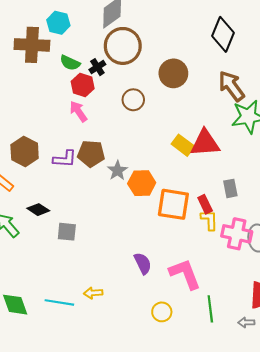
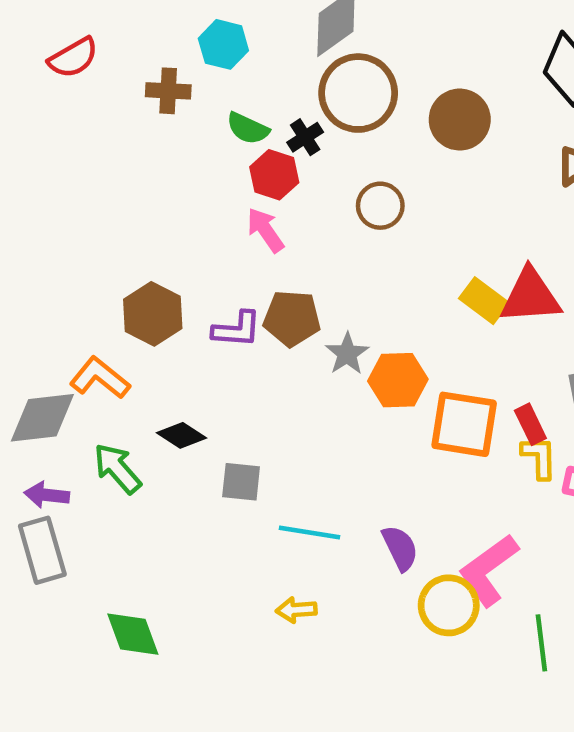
brown cross: (32, 45) -> (168, 91), size x0.6
brown circle: (173, 73) -> (460, 120), moved
pink L-shape: (185, 274) -> (488, 570), turned -105
cyan line: (59, 302) -> (310, 533), moved
yellow circle: (162, 312) -> (449, 605), moved, size x1.4

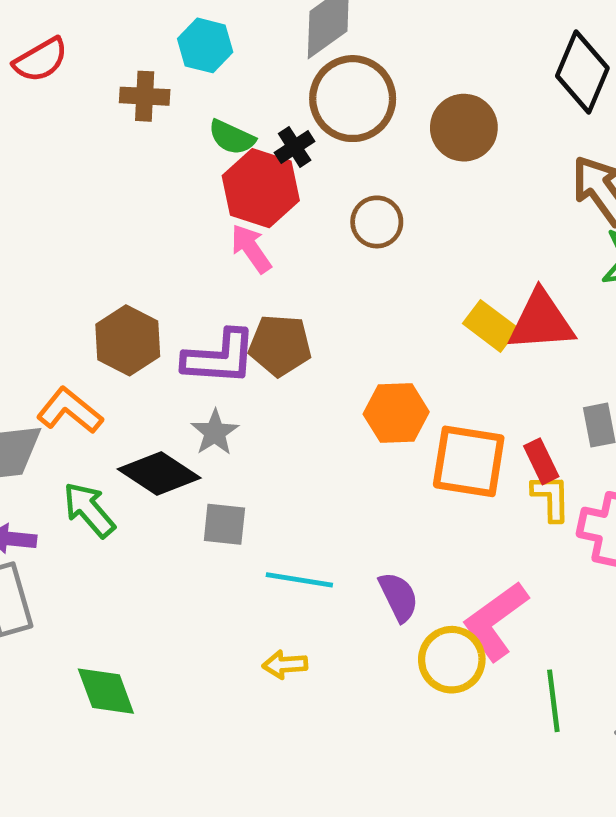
red hexagon: (274, 175) -> (261, 188), size x1.4
purple L-shape: (237, 329) -> (220, 357), size x1.4
gray star: (347, 354) -> (215, 432), moved
black diamond: (181, 435) -> (159, 473), size x1.5

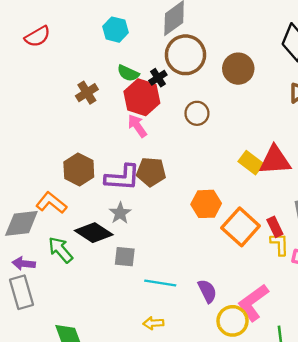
brown cross: (145, 96) -> (87, 93), moved, turned -35
orange square: (469, 461) -> (241, 227), turned 33

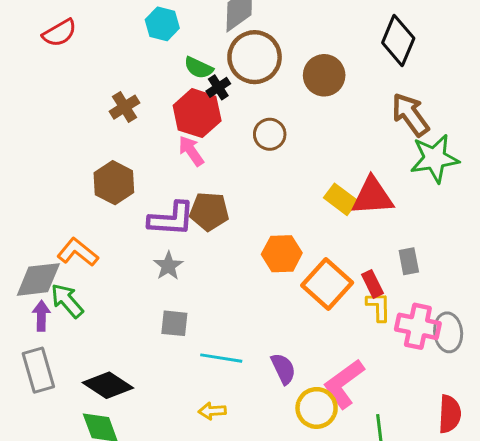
green semicircle: (128, 73) -> (199, 68), moved
brown hexagon: (79, 170) -> (114, 183), moved
black diamond: (94, 233) -> (108, 385), moved
green arrow: (60, 250) -> (67, 301), moved
purple arrow: (24, 264) -> (41, 316), moved, turned 85

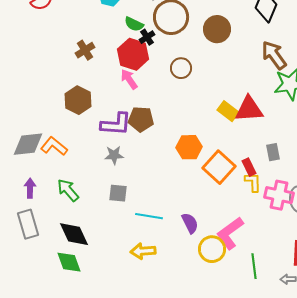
gray star: (168, 266) -> (114, 155), turned 30
gray diamond: (38, 279) -> (28, 144), moved
green arrow: (67, 301) -> (68, 190), moved
black diamond: (108, 385) -> (74, 234), turned 32
yellow arrow: (212, 411) -> (143, 251), size x1.4

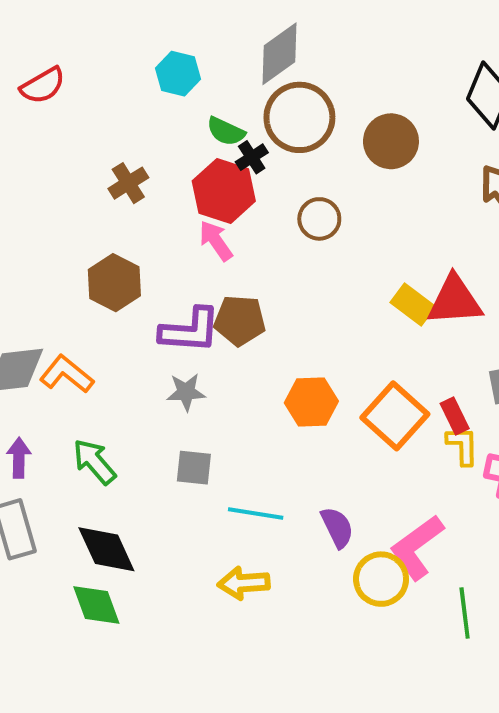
orange hexagon: (189, 147) -> (311, 402), moved

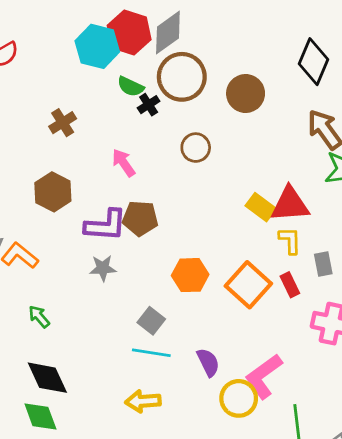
cyan hexagon: (178, 74) -> (97, 46), size x1.4
red hexagon: (224, 191) -> (129, 33), moved
yellow L-shape: (463, 446) -> (290, 240), moved
green arrow: (94, 462) -> (39, 317), size x0.7
gray square: (194, 468) -> (151, 321), moved, turned 32

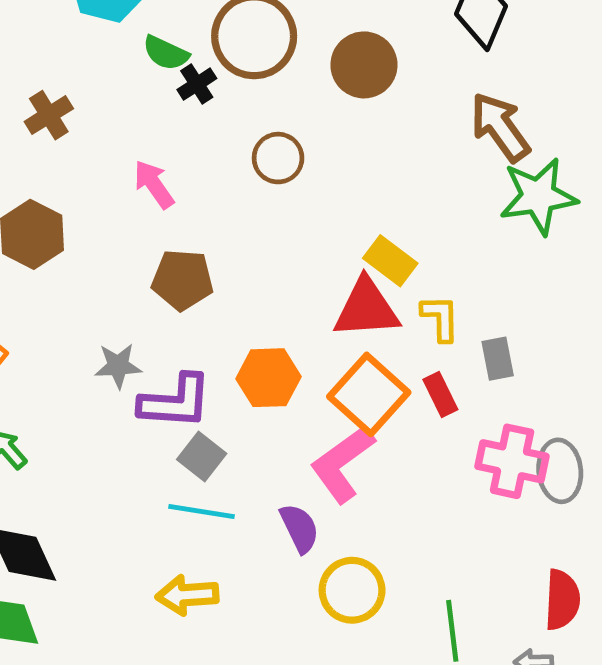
red triangle: (290, 204) -> (366, 308), moved
purple L-shape: (106, 225) -> (175, 402), moved
pink L-shape: (264, 376) -> (342, 464), moved

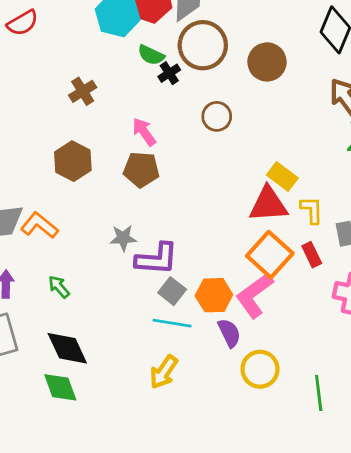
brown pentagon: (182, 280) -> (141, 170), moved
orange hexagon: (268, 378) -> (214, 295), moved
yellow arrow: (187, 595) -> (164, 372), turned -52

